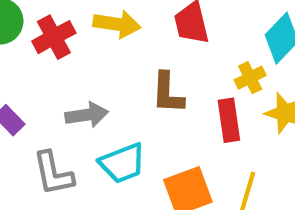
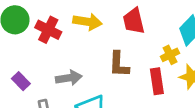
red cross: (54, 37) -> (48, 30), turned -35

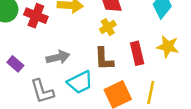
yellow cross: (170, 55) -> (108, 27), moved
brown L-shape: (119, 64) -> (104, 59), moved

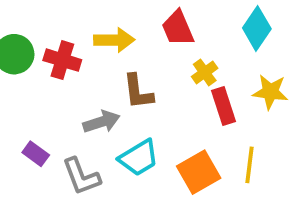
yellow cross: (108, 27) -> (205, 72), moved
brown L-shape: (104, 59) -> (138, 92), moved
purple rectangle: (15, 64) -> (36, 154), moved

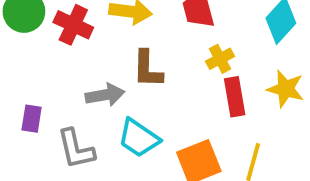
purple rectangle: (36, 154) -> (32, 119), turned 55
cyan trapezoid: (139, 158) -> (139, 138), turned 57

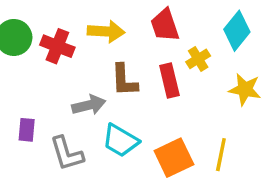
yellow cross: (220, 59) -> (198, 59), moved
red rectangle: (235, 97) -> (169, 80), moved

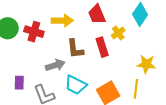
yellow star: (245, 89) -> (146, 64), moved

